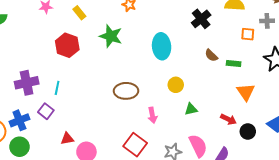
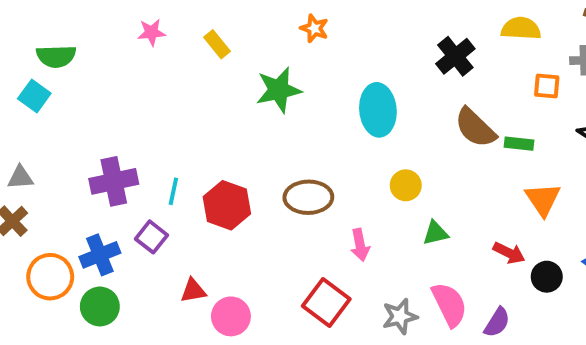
green star: (111, 36) -> (279, 90), turned -30
red hexagon: (67, 45) -> (227, 205), moved
brown semicircle: (211, 55) -> (475, 128), size x1.6

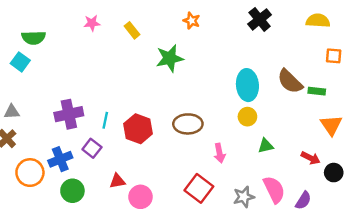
black cross: (455, 56) -> (260, 19), moved
cyan ellipse: (378, 110) -> (247, 85), moved
green circle: (100, 306) -> (72, 191), moved

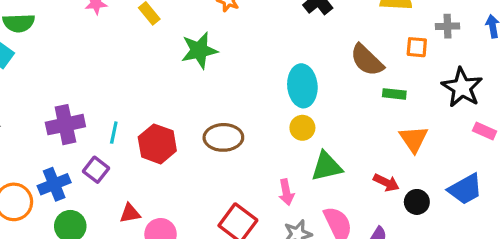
brown semicircle: (290, 81) -> (367, 60), moved
green triangle: (266, 146) -> (327, 166), size x1.5
pink arrow: (219, 153) -> (286, 192), moved

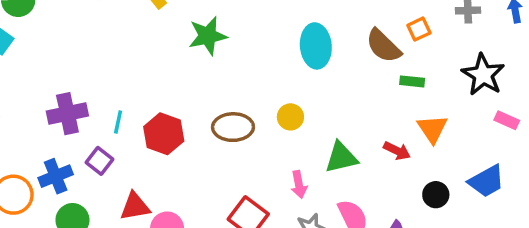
orange square: (417, 47) -> (419, 29), moved, turned -30
cyan ellipse: (302, 86) -> (316, 46), moved
yellow circle: (302, 128) -> (290, 117), moved
red arrow: (386, 183) -> (397, 151), moved
red triangle: (130, 213) -> (135, 206), size x1.4

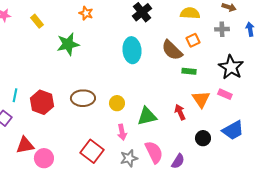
yellow circle: (290, 117) -> (117, 103), moved
pink rectangle: (507, 120) -> (225, 94), moved
red arrow: (397, 151) -> (180, 112), turned -140

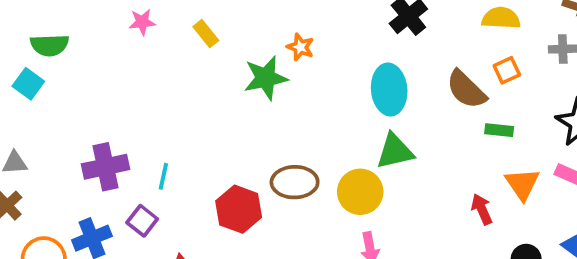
orange star: (86, 13) -> (300, 47), moved
red hexagon: (42, 102) -> (239, 209), moved
yellow circle: (117, 103) -> (360, 192), size x1.5
green triangle: (147, 116) -> (395, 151), moved

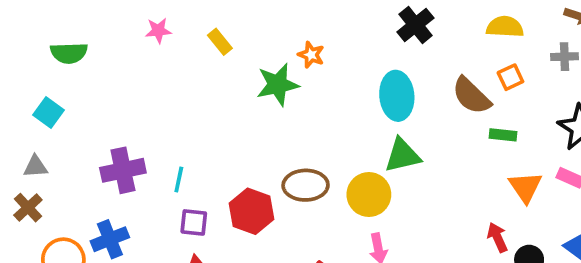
cyan square: (28, 84) -> (48, 113), moved
red arrow: (482, 209) -> (497, 237), moved
purple square: (142, 221) -> (194, 222), moved, turned -32

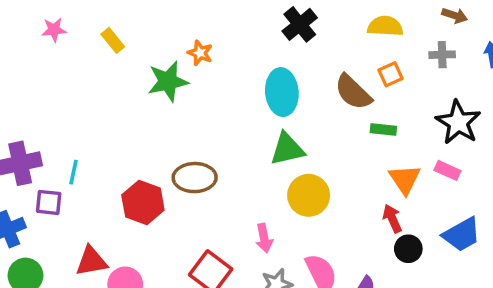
yellow circle: (369, 195) -> (309, 195), moved
purple square: (194, 222) -> (49, 202), moved
red arrow: (497, 237) -> (392, 218), moved

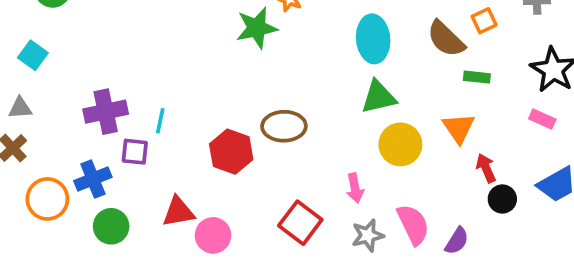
orange triangle: (405, 179) -> (459, 128), moved

